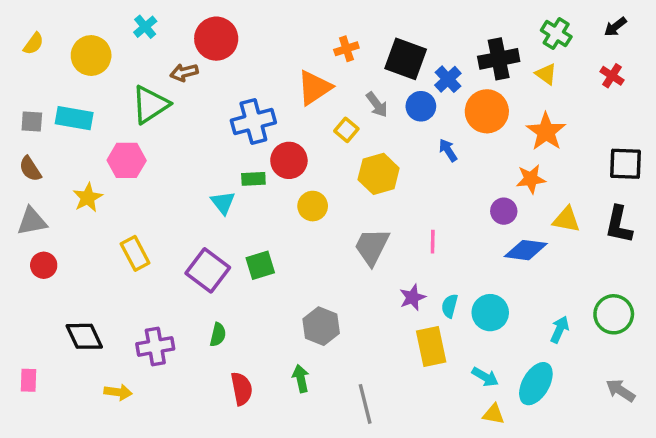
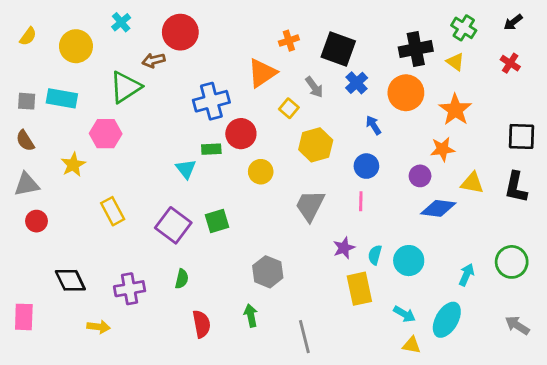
blue cross: (448, 79) -> (357, 83), moved
blue circle: (421, 106) -> (366, 166), moved
pink rectangle: (28, 380) -> (24, 317), size x1.4

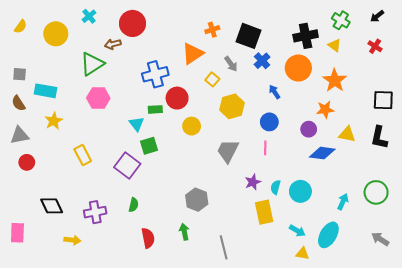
cyan rectangle: (62, 98) -> (45, 91), moved
pink hexagon: (106, 134) -> (98, 98), moved
green square: (217, 221) -> (149, 146), moved

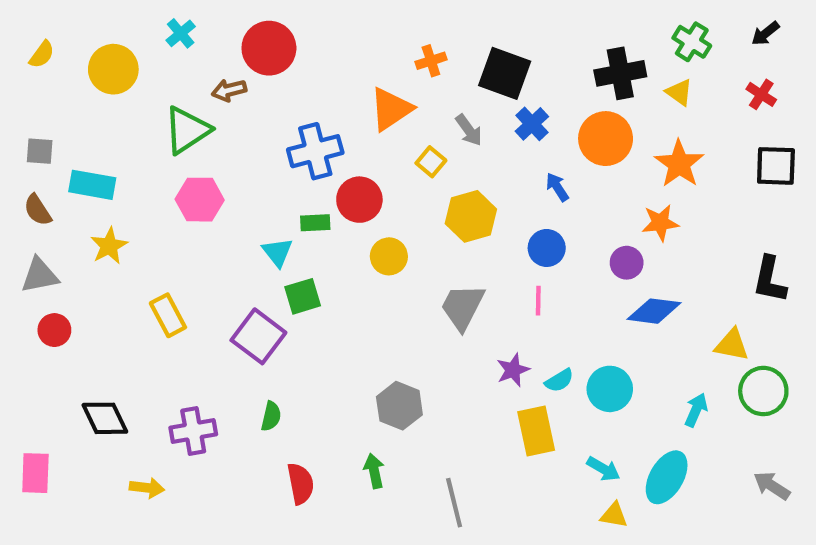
black square: (383, 100) -> (776, 166), moved
yellow triangle: (347, 134) -> (732, 345), moved
cyan semicircle: (276, 187) -> (559, 381), turned -136

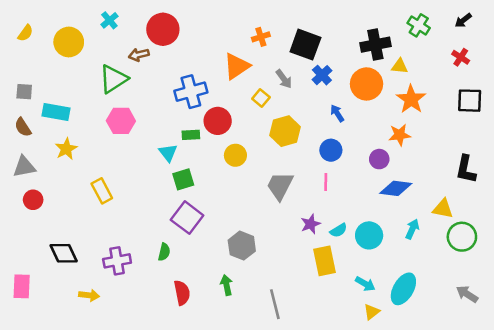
yellow triangle: (679, 92) -> (400, 66), moved, turned -30
purple square: (258, 336) -> (187, 218), moved
cyan arrow: (696, 410) -> (412, 229), moved
yellow triangle: (614, 515) -> (372, 312), turned -48

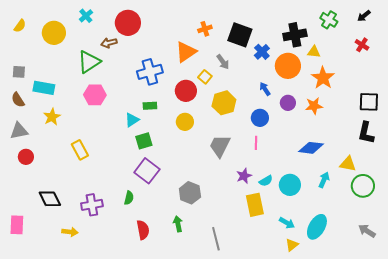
blue cross: (322, 75) -> (262, 52), moved
black square: (470, 101) -> (369, 102), moved
red circle: (218, 121) -> (186, 91), moved
cyan triangle: (168, 153) -> (132, 120), turned 35
purple circle: (379, 159) -> (288, 103), moved

